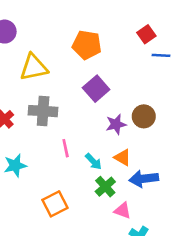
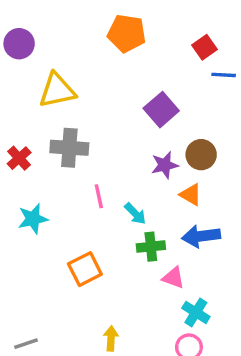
orange pentagon: (87, 45) -> (127, 33), moved
purple square: (96, 89) -> (161, 110), moved
orange triangle: (123, 157) -> (191, 195), moved
green cross: (105, 187) -> (151, 247), turned 36

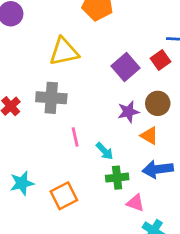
red square: (205, 47) -> (161, 60), moved
yellow triangle: (57, 91) -> (64, 52), moved
cyan star: (33, 219) -> (22, 183), moved

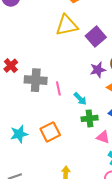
yellow triangle: (64, 52) -> (67, 25), moved
gray cross: (51, 98) -> (36, 80), moved
cyan star: (22, 183) -> (19, 134), moved

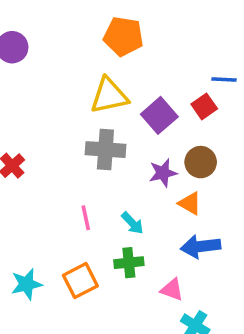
gray cross: (36, 80) -> (105, 150), moved
pink line: (58, 88) -> (86, 218), moved
green cross: (90, 118) -> (129, 263), moved

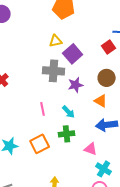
yellow triangle: (109, 96) -> (56, 41), size x0.6
purple square: (159, 115) -> (73, 54), moved
purple star: (163, 173) -> (76, 85), moved

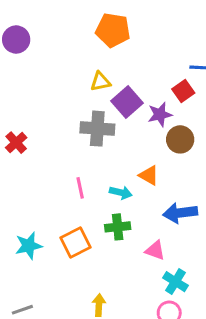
purple star: (76, 85) -> (160, 114), moved
orange triangle: (101, 101) -> (149, 175), moved
cyan arrow: (69, 112) -> (121, 193), turned -32

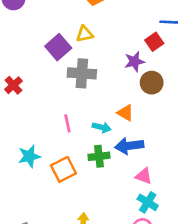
purple square: (127, 102) -> (58, 47), moved
blue arrow: (180, 213) -> (129, 146), moved
cyan star: (29, 246) -> (29, 156), moved
pink triangle: (155, 250) -> (144, 176), moved

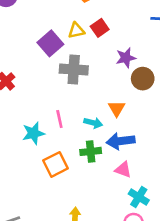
red square: (154, 42) -> (100, 28), moved
orange triangle: (125, 113) -> (117, 109), turned 30
cyan star: (29, 156) -> (33, 133), moved
pink triangle: (144, 176) -> (123, 170), moved

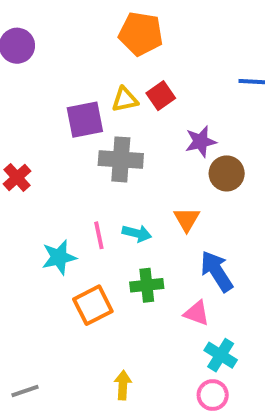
purple square: (50, 43) -> (85, 120), turned 30
cyan arrow: (93, 123) -> (137, 233), moved
blue arrow: (121, 141) -> (217, 271), moved, turned 64

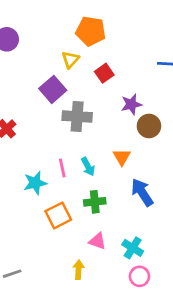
yellow triangle: (125, 100) -> (70, 60), moved, turned -36
purple square: (85, 120) -> (53, 89), turned -30
cyan arrow: (137, 233) -> (88, 167), turned 48
pink triangle: (197, 313) -> (97, 241), moved
cyan cross: (221, 355) -> (133, 248), moved

